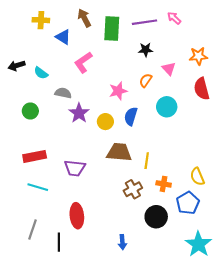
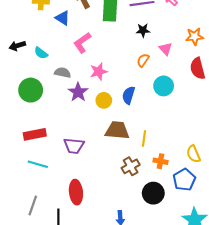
pink star: (118, 91) -> (99, 72), moved
green circle: (30, 111) -> (31, 90), size x1.5

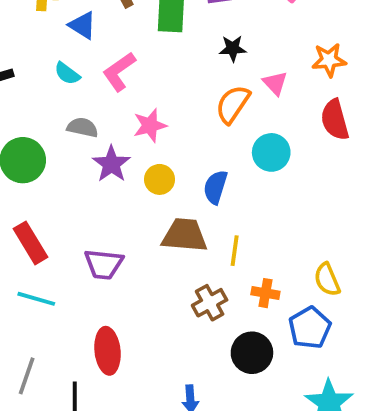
cyan semicircle: (41, 53) -> (67, 73), moved
orange semicircle: (143, 60) -> (233, 104), size x1.5
blue semicircle: (129, 95) -> (215, 187), moved
red rectangle: (35, 134) -> (30, 243), turned 70

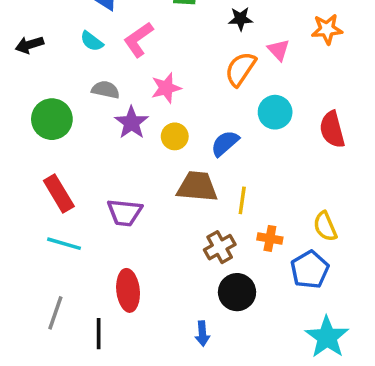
red semicircle: (335, 120) -> (332, 129), moved
blue semicircle: (215, 187) -> (225, 143), turned 32
black circle: (252, 353) -> (237, 292), moved

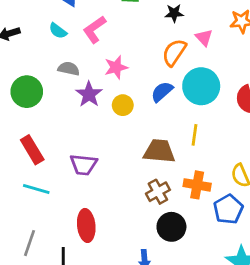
cyan circle: (275, 112) -> (201, 86), size x1.4
blue semicircle: (225, 143) -> (162, 92), moved
brown trapezoid: (197, 187) -> (159, 151), moved
yellow line: (242, 200) -> (194, 135), moved
orange cross: (270, 238) -> (197, 185), size x1.4

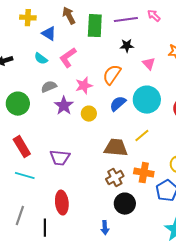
orange semicircle: (174, 52) -> (112, 75), moved
gray semicircle: (69, 69) -> (49, 87), turned -35
yellow line: (194, 135) -> (142, 136), turned 42

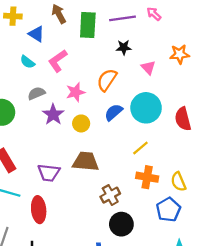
brown trapezoid: (116, 148) -> (86, 162), moved
orange cross: (144, 173) -> (147, 177), moved
red ellipse: (62, 203) -> (39, 210), moved

